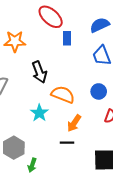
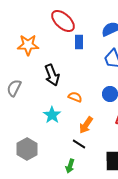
orange semicircle: (63, 95) -> (75, 97), size x0.6
black line: (67, 143) -> (79, 144), turned 32
green arrow: (32, 165) -> (70, 166), moved

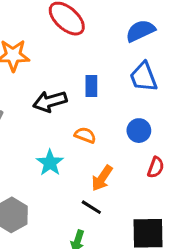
blue rectangle: (79, 42) -> (91, 86), moved
black arrow: (52, 75) -> (50, 101), turned 95

